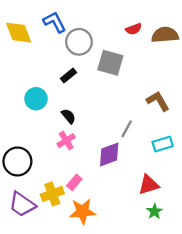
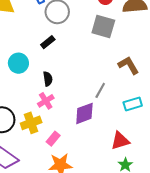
gray square: (110, 63) -> (103, 26), moved
black semicircle: (69, 116) -> (48, 79), turned 32
yellow cross: (52, 194) -> (31, 123), moved

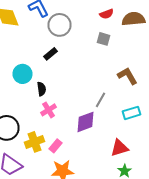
gray square: (103, 26) -> (104, 39), size x0.6
black semicircle: (48, 79) -> (42, 89), moved
yellow cross: (31, 123) -> (34, 142), moved

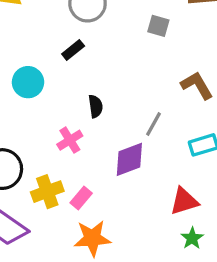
black semicircle: (42, 89) -> (96, 106), moved

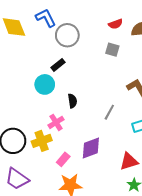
cyan circle: (28, 82) -> (45, 84), moved
purple diamond: (129, 159) -> (91, 148), moved
yellow cross: (47, 192) -> (42, 141), moved

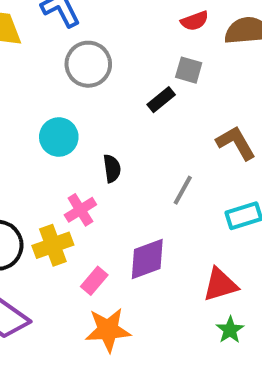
gray circle: (67, 35) -> (88, 64), moved
black rectangle: (58, 65) -> (161, 100), moved

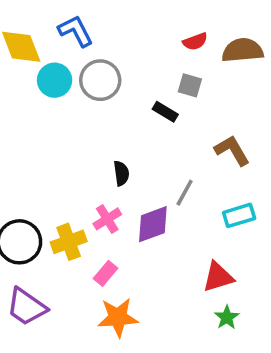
black rectangle: (161, 100) -> (165, 112), turned 70
cyan circle: (59, 137) -> (55, 80), moved
pink cross: (80, 210) -> (107, 219), moved
purple diamond: (147, 259) -> (153, 224), moved

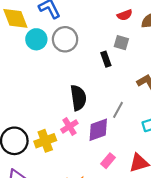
black rectangle: (165, 112) -> (106, 59), turned 40
black semicircle: (121, 173) -> (78, 98), size x1.6
pink rectangle: (106, 273) -> (108, 161), moved

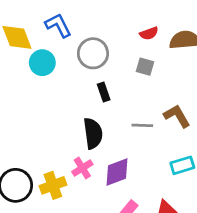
gray circle: (65, 39) -> (93, 53), moved
black rectangle: (106, 59) -> (104, 92), moved
gray line: (118, 110) -> (142, 125), moved, turned 63

